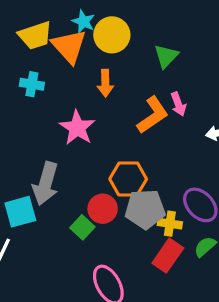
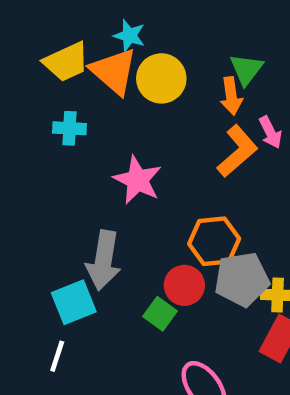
yellow circle: (112, 35) -> (161, 78), moved
orange arrow: (105, 83) -> (231, 96), moved

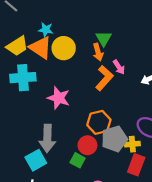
cyan cross: (69, 128) -> (23, 78), size x1.6

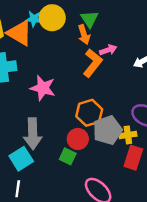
cyan star: (46, 30) -> (34, 19), moved
yellow circle: (64, 48) -> (52, 18), moved
pink arrow: (119, 67) -> (108, 50), turned -72

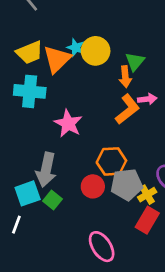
orange triangle: (20, 33) -> (57, 59), turned 32
yellow cross: (128, 135) -> (147, 195), turned -35
green square: (68, 156) -> (52, 200), moved

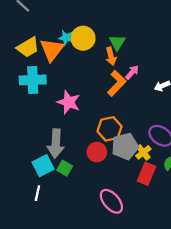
pink arrow: (147, 99) -> (132, 72), turned -35

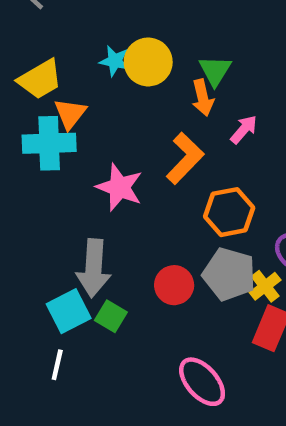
orange triangle: (52, 50) -> (70, 114), moved, size x0.7
orange L-shape: (117, 83) -> (185, 158), moved
orange hexagon: (109, 129) -> (229, 212), moved
gray pentagon: (125, 146) -> (229, 274), turned 30

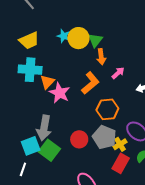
green triangle: (215, 71) -> (95, 40), moved
orange triangle: (70, 114) -> (47, 82), moved
green square: (111, 316) -> (49, 150), size x1.5

